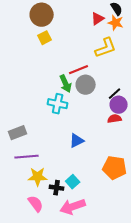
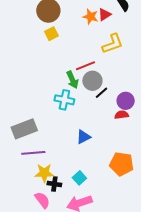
orange star: (116, 23) -> (90, 17), moved
black line: (115, 94) -> (102, 93), moved
gray rectangle: (18, 133) -> (24, 129), size x1.4
black cross: (57, 188) -> (54, 184), moved

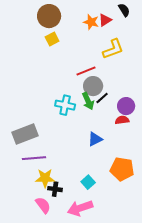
green arrow: (72, 80) -> (88, 101), moved
blue triangle: (83, 137) -> (95, 139), moved
cyan square: (79, 178) -> (88, 182), moved

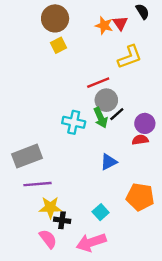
red triangle: (105, 20) -> (120, 23), turned -32

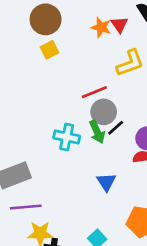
blue triangle: (109, 162) -> (106, 182), turned -36

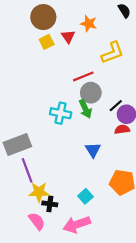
red triangle: (120, 25) -> (68, 36), moved
black line: (116, 128) -> (116, 106), moved
purple line: (26, 207) -> (27, 170), turned 75

